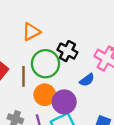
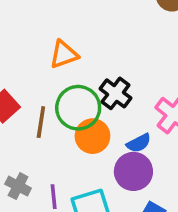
orange circle: (45, 95) -> (92, 136), moved
purple circle: (64, 102) -> (133, 171), moved

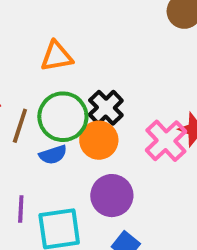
orange circle: (92, 136) -> (99, 140), moved
blue semicircle: (139, 143) -> (53, 155), moved

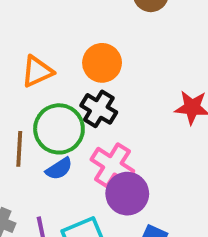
orange circle: (99, 140) -> (102, 63), moved
pink cross: (166, 141) -> (112, 165), moved

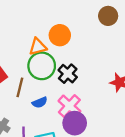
orange circle: (102, 63) -> (60, 35), moved
green circle: (59, 129) -> (42, 66), moved

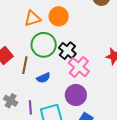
orange triangle: (38, 47) -> (33, 18), moved
pink cross: (69, 106) -> (79, 67), moved

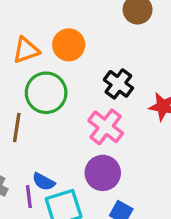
black cross: (67, 51) -> (118, 84), moved
blue semicircle: (43, 78) -> (44, 182), moved, turned 56

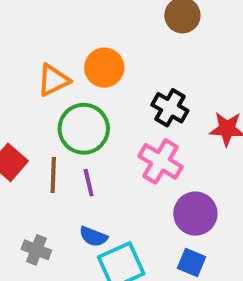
purple circle: (103, 173) -> (195, 214), moved
purple line: (29, 197) -> (89, 183), moved

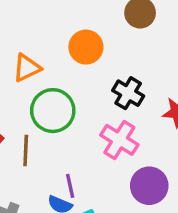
orange circle: (104, 68) -> (86, 47), moved
purple line: (89, 183) -> (70, 186), moved

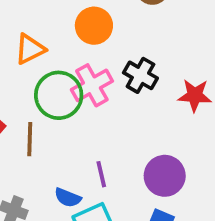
pink cross: (119, 140) -> (92, 85), moved, turned 30
purple line: (70, 186) -> (101, 174), moved

